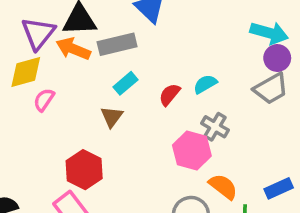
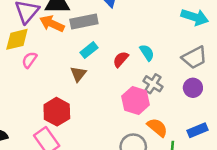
purple circle: (277, 58) -> (193, 88), moved
cyan semicircle: (205, 84) -> (147, 53), turned 84

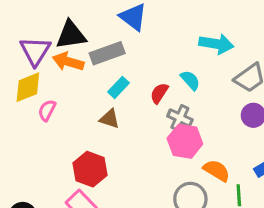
cyan arrow: (195, 17) -> (216, 44), moved
brown triangle: (78, 74) -> (110, 119), turned -42
gray cross: (153, 84) -> (180, 118), moved

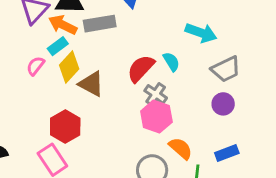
yellow diamond: (28, 87) -> (69, 67), moved, turned -36
cyan rectangle: (119, 87) -> (58, 46), moved
red semicircle: (159, 93) -> (141, 68), size x1.5
brown triangle: (110, 119) -> (91, 84), size x1.4

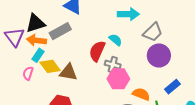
yellow diamond: (69, 67) -> (50, 66), turned -60
purple circle: (223, 104) -> (159, 56), size x1.5

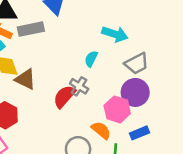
cyan semicircle: (116, 40) -> (91, 59), turned -120
red semicircle: (97, 51) -> (64, 96), moved
pink hexagon: (118, 79) -> (117, 109), moved

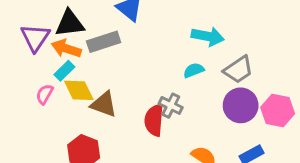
cyan semicircle: (91, 59) -> (194, 70), moved, turned 49
red semicircle: (64, 96) -> (154, 120), turned -30
pink hexagon: (117, 109) -> (278, 111), moved

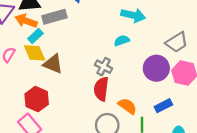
gray trapezoid: (238, 70) -> (177, 42), moved
cyan rectangle: (64, 71) -> (35, 36), moved
red semicircle: (154, 120) -> (101, 89), moved

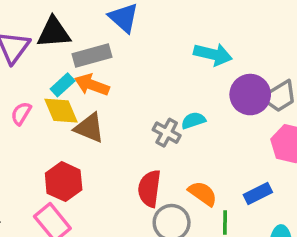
orange arrow: (26, 21) -> (92, 85), moved
cyan semicircle: (122, 41) -> (193, 120), moved
purple circle: (156, 68) -> (250, 95), moved
red semicircle: (101, 89) -> (149, 189), moved

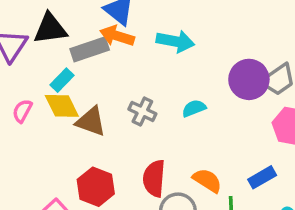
cyan arrow: (213, 54) -> (175, 41), moved
orange arrow: (92, 85) -> (117, 36), moved
gray cross: (167, 133) -> (142, 111), moved
red hexagon: (64, 182) -> (96, 187), moved

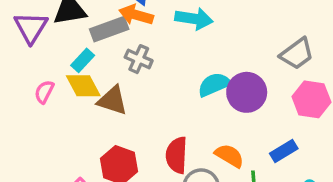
purple circle: (249, 79) -> (247, 92), moved
cyan semicircle: (194, 108) -> (214, 85), size x1.4
gray cross: (142, 111) -> (139, 59), moved

